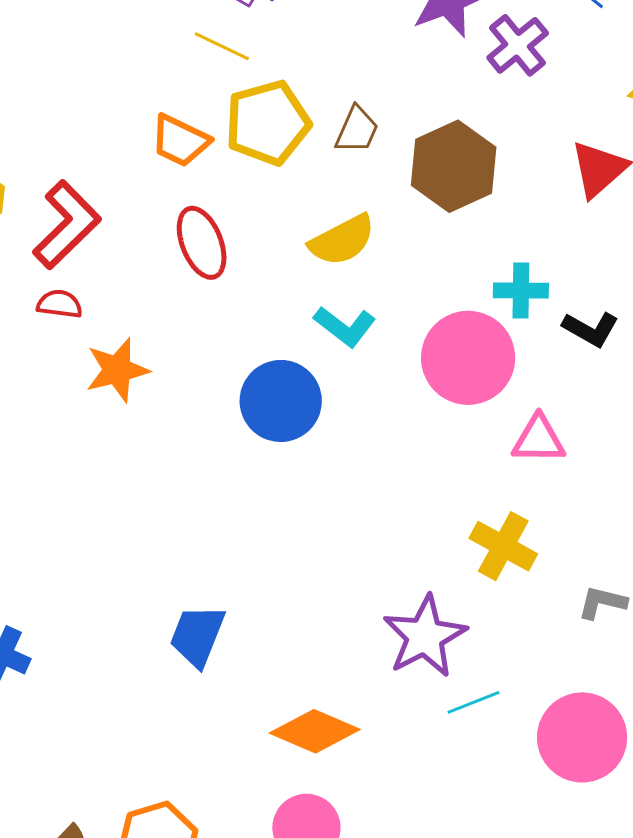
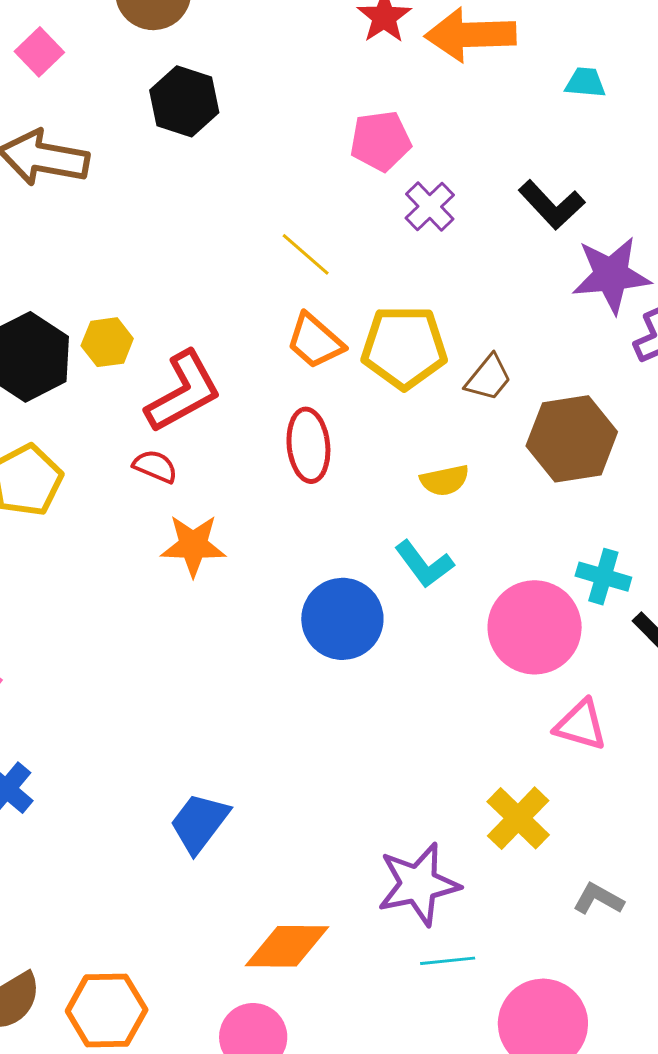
yellow line: (222, 46) -> (306, 254), moved
yellow semicircle: (342, 240) -> (445, 480), size x0.7
orange diamond: (315, 731) -> (287, 946), turned -38

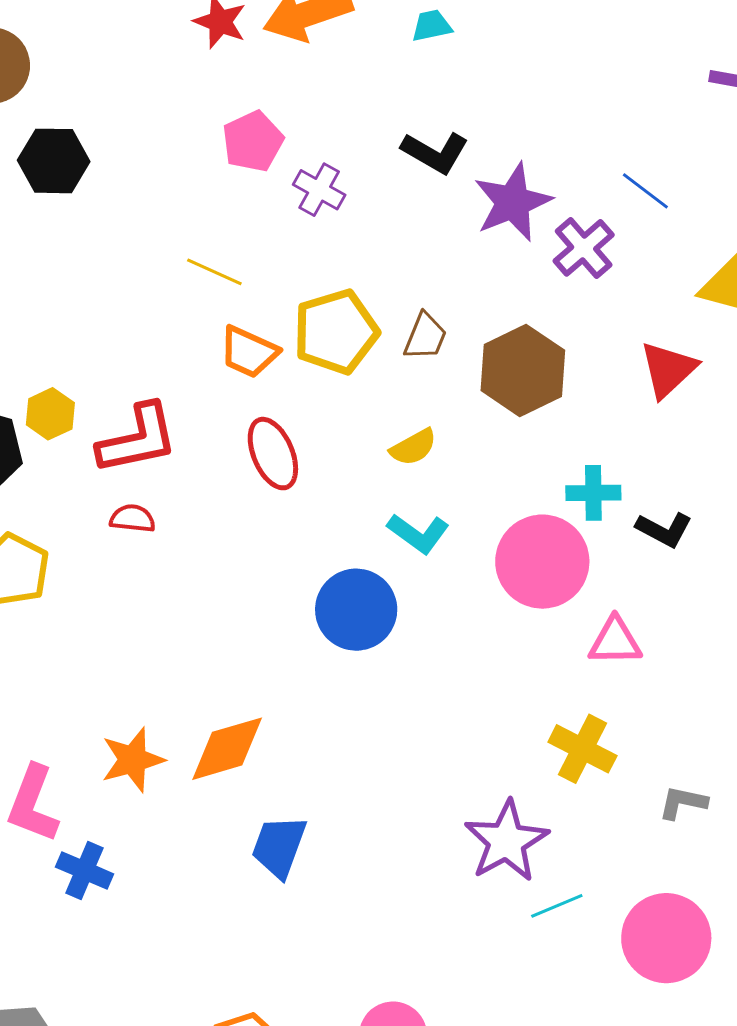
red L-shape: (183, 392) -> (138, 439), turned 34
orange star: (193, 545) -> (133, 760), moved
orange diamond: (287, 946) -> (227, 749), moved

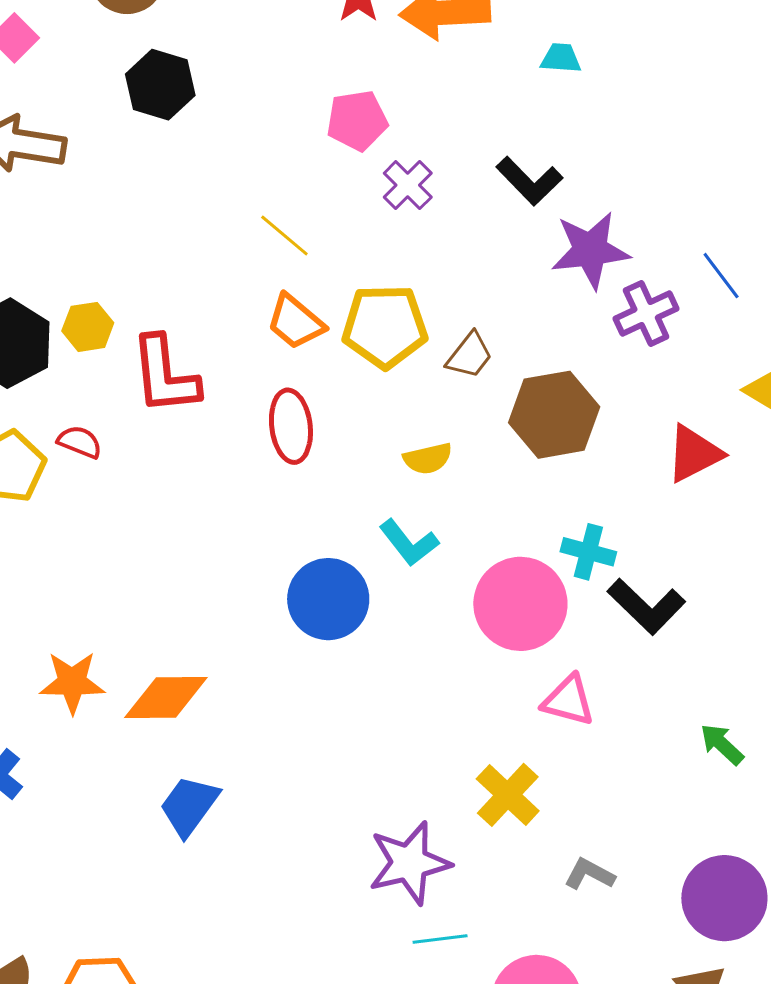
red L-shape: (138, 439) -> (165, 375), turned 80
red semicircle: (133, 518) -> (80, 442), moved
black L-shape: (664, 530) -> (646, 606), size x1.4

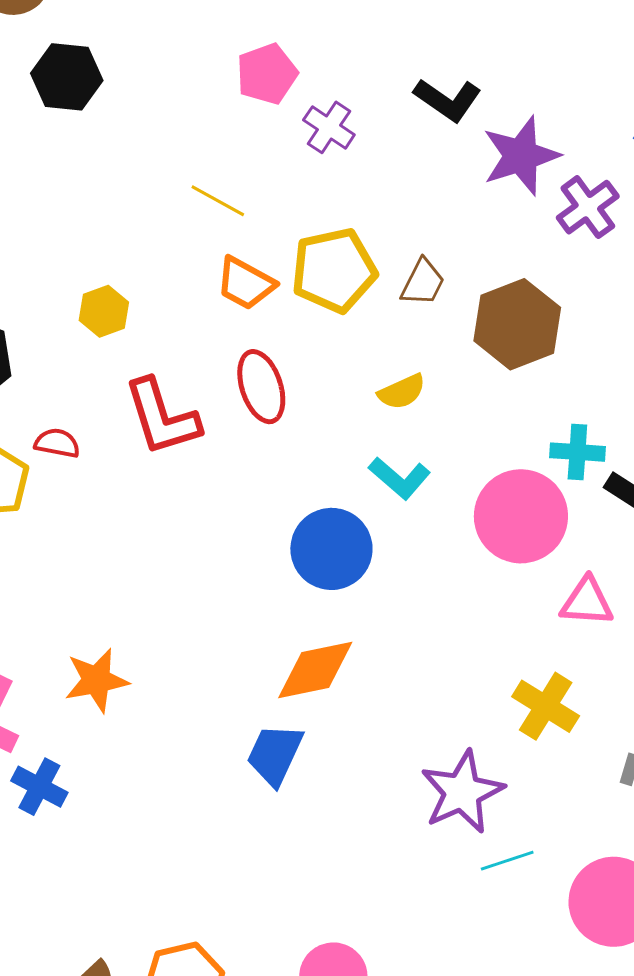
yellow hexagon: (88, 327) -> (104, 311), moved
red L-shape: (165, 375) -> (162, 417), moved
orange diamond: (166, 697) -> (315, 670), moved
blue trapezoid: (189, 806) -> (275, 754), moved

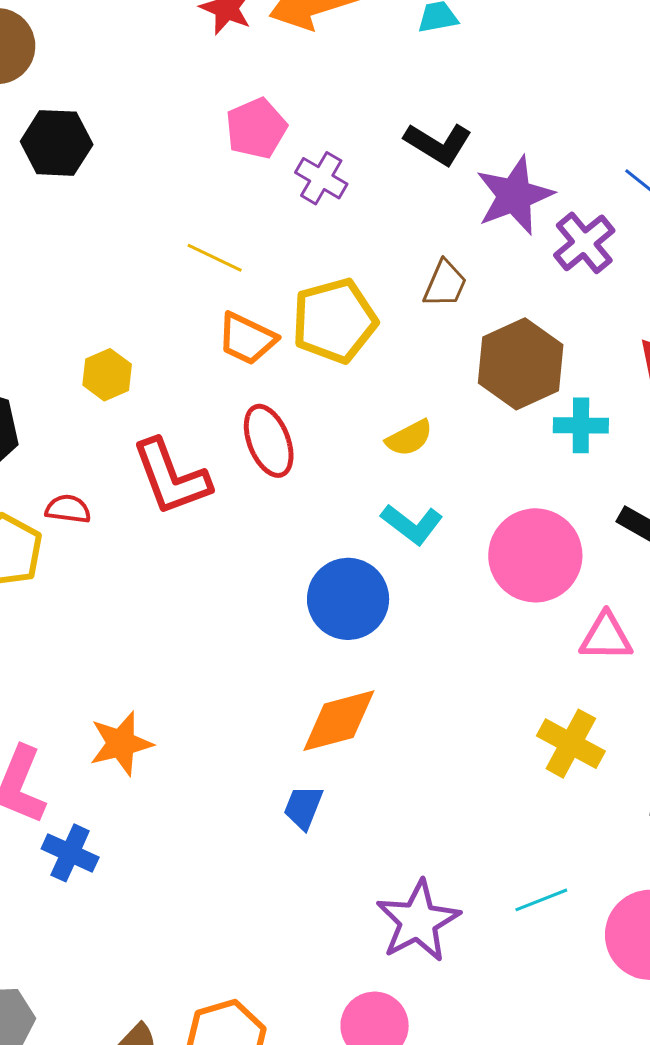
brown trapezoid: (423, 282) -> (445, 284), moved
cyan cross: (577, 452) -> (581, 425), moved
blue trapezoid: (275, 754) -> (303, 807), size x0.7
purple star: (462, 792) -> (418, 921), moved

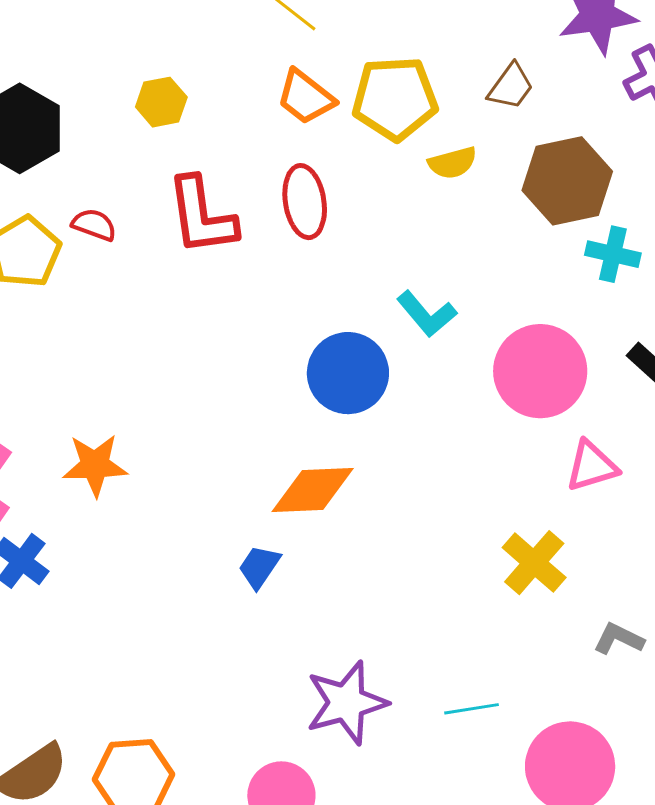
yellow semicircle: (409, 438) -> (453, 163), moved
pink triangle: (606, 637) -> (592, 466), turned -30

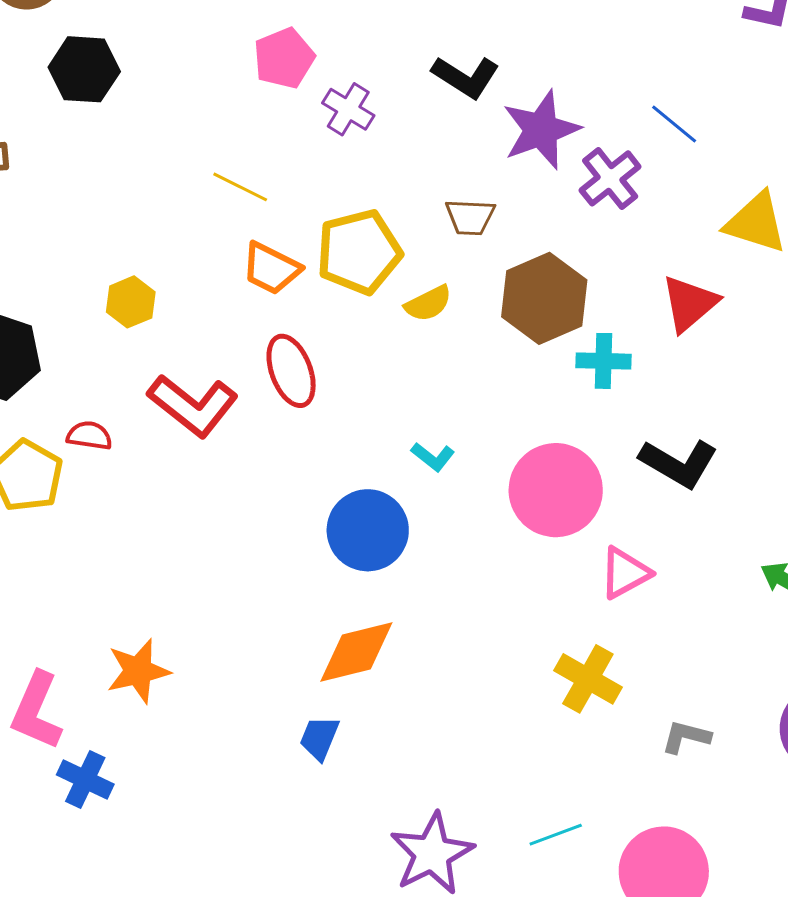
brown trapezoid: (511, 87) -> (470, 217), turned 68
red L-shape: (202, 216) -> (193, 405), turned -32
cyan L-shape: (427, 314) -> (433, 457), size x0.7

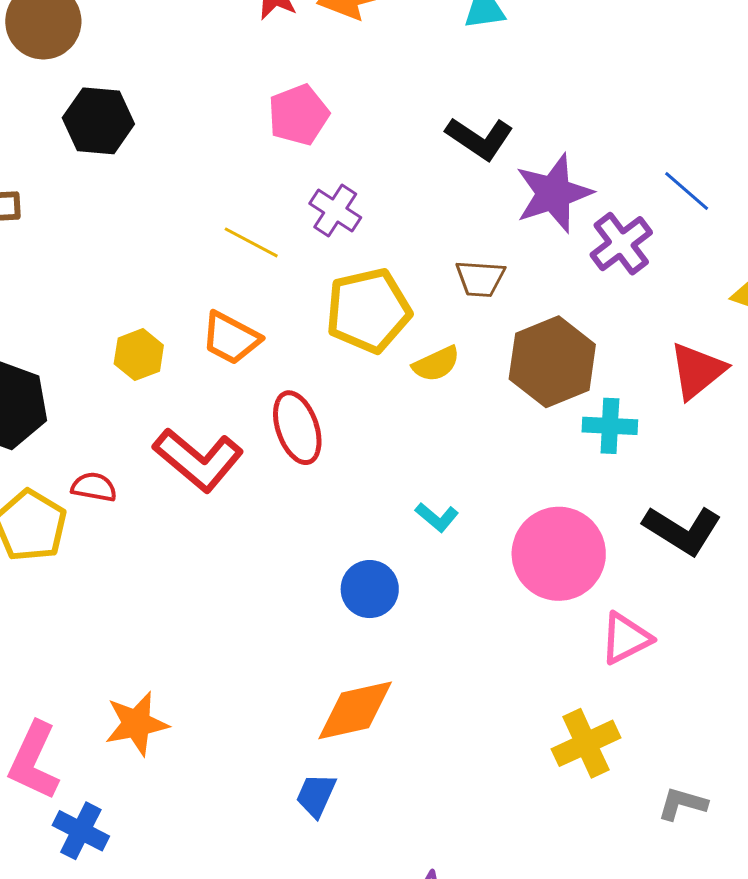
purple cross: (348, 109) -> (335, 211), moved
orange trapezoid: (271, 268) -> (231, 338), moved
blue circle: (368, 530) -> (370, 589), size x0.7
yellow cross: (588, 679) -> (586, 743), turned 34

